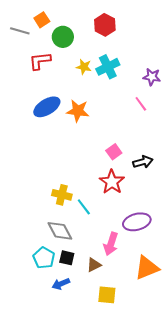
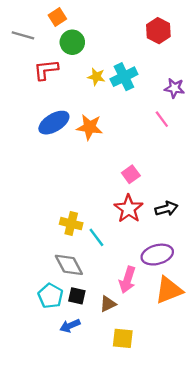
orange square: (42, 20) -> (57, 17), moved
red hexagon: (105, 25) -> (158, 31), moved
black arrow: (143, 162) -> (166, 209), moved
orange triangle: (147, 268) -> (169, 290), moved

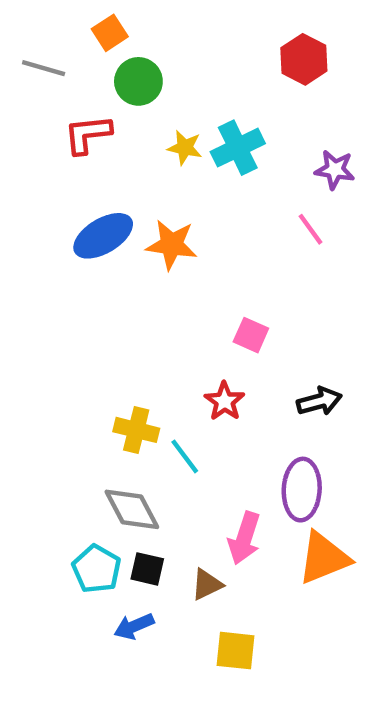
pink square: (131, 174) -> (251, 335), turned -30
red star: (129, 209) -> (224, 401), moved, size x0.7
purple ellipse: (157, 255) -> (302, 490), turned -72

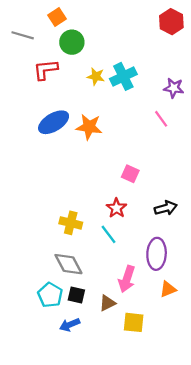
red hexagon: (304, 59) -> (171, 22), moved
cyan line: (185, 456) -> (108, 234), moved
orange triangle: (324, 558) -> (168, 289), size x0.6
yellow square: (236, 651) -> (134, 322), moved

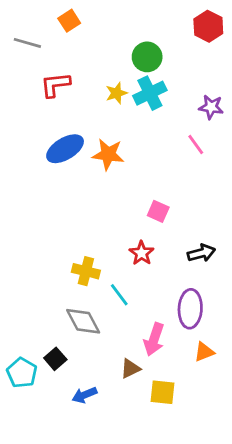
green circle: (72, 42) -> (147, 57), moved
yellow star: (96, 76) -> (116, 93), turned -30
cyan line: (108, 234) -> (119, 295), moved
cyan pentagon: (50, 295) -> (22, 373), moved
black square: (76, 295) -> (55, 359), moved, turned 36

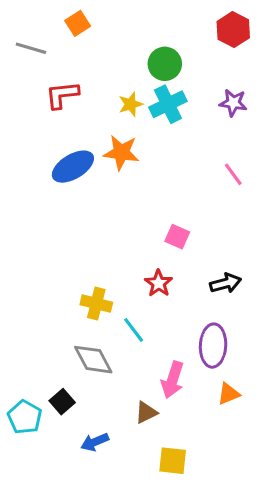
purple star: (211, 107) -> (233, 103), moved
pink line: (196, 145) -> (233, 174), moved
orange star: (108, 154) -> (121, 153), moved
yellow square: (162, 392) -> (173, 461), moved

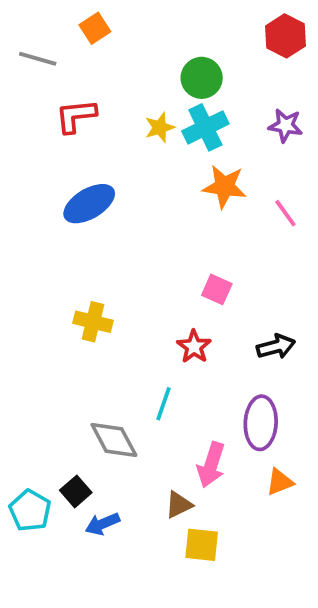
orange star: (121, 153) -> (224, 186), moved
yellow cross: (96, 304) -> (93, 322), moved
cyan line: (134, 330) -> (163, 404), turned 56
blue arrow: (95, 442) -> (102, 524), moved
yellow square: (173, 461) -> (202, 545), moved

